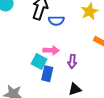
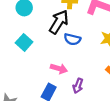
cyan square: (39, 61) -> (24, 42), moved

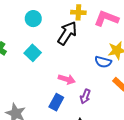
blue semicircle: (72, 39) -> (103, 62), moved

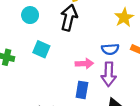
blue semicircle: (103, 62) -> (110, 49), moved
purple arrow: (85, 96) -> (109, 74), size x1.5

